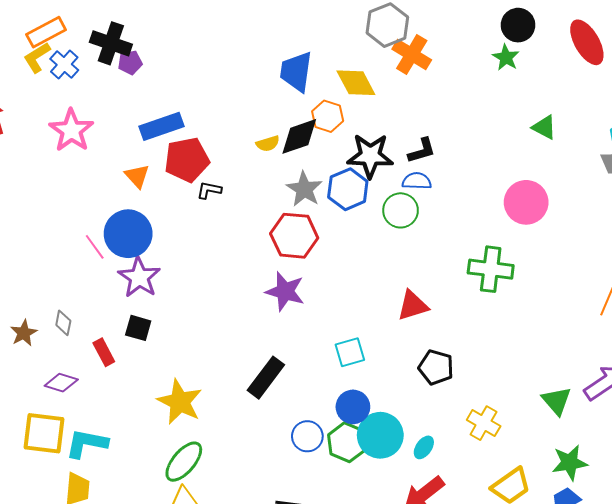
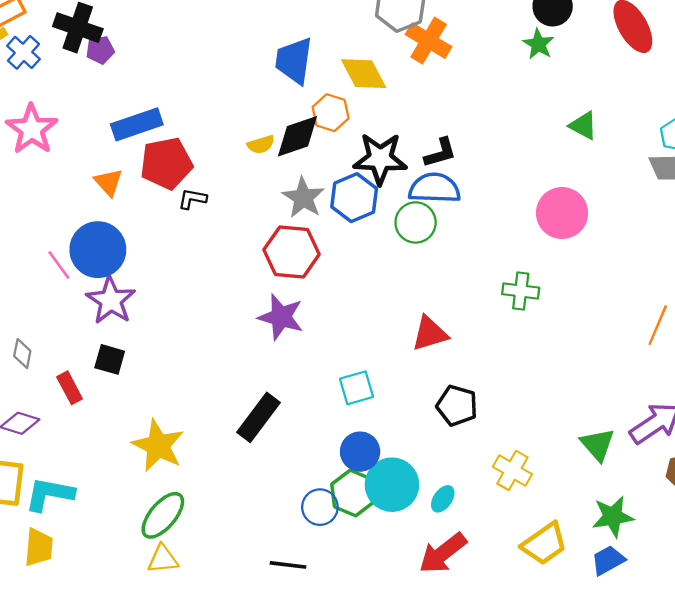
blue semicircle: (417, 181) -> (434, 188), size x1.5
green cross: (491, 269) -> (521, 291), size x0.7
blue circle: (307, 436) -> (320, 507), moved

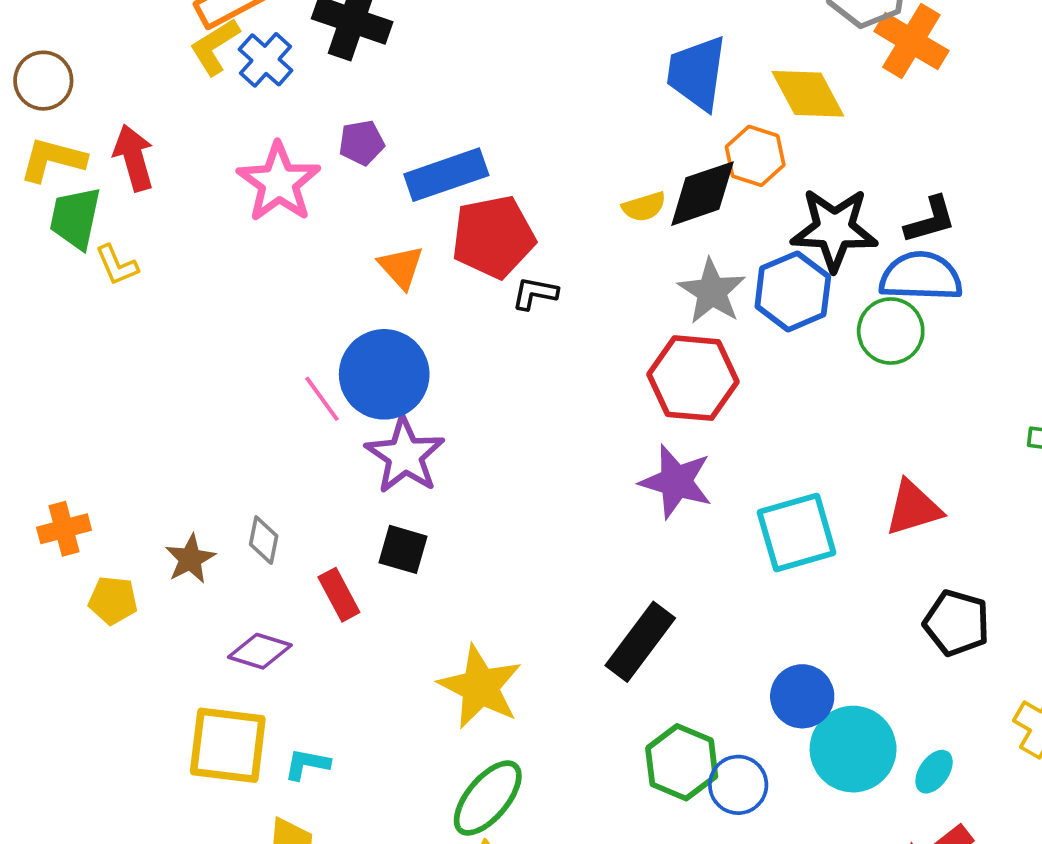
purple pentagon: (100, 50) -> (362, 143), moved
cyan square: (357, 388) -> (797, 533), moved, size x1.4
green hexagon: (353, 493) -> (682, 762), moved
cyan L-shape: (49, 494) -> (307, 764), size x0.6

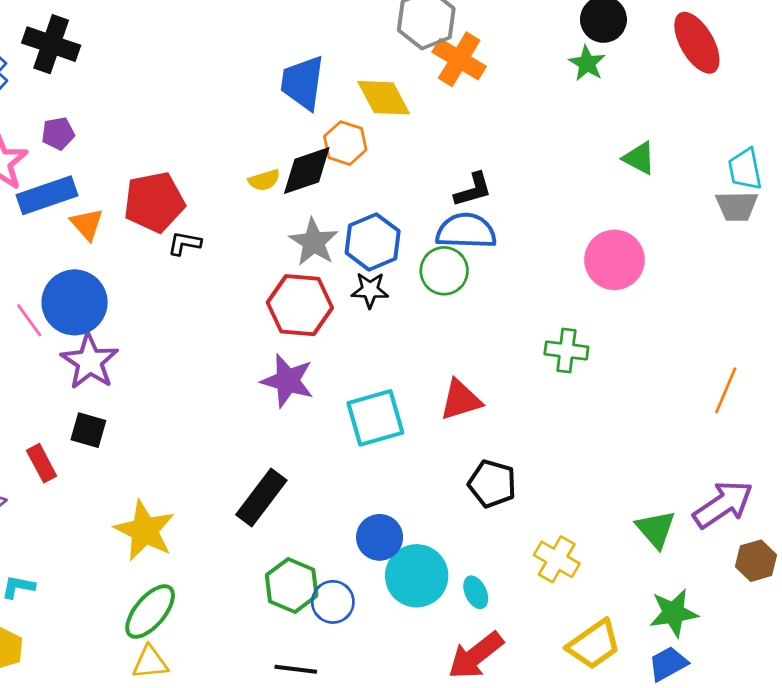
blue rectangle: (446, 175) -> (47, 195), moved
black star: (834, 229) -> (370, 290), moved, size x0.6
cyan ellipse: (934, 772) -> (476, 592), turned -60

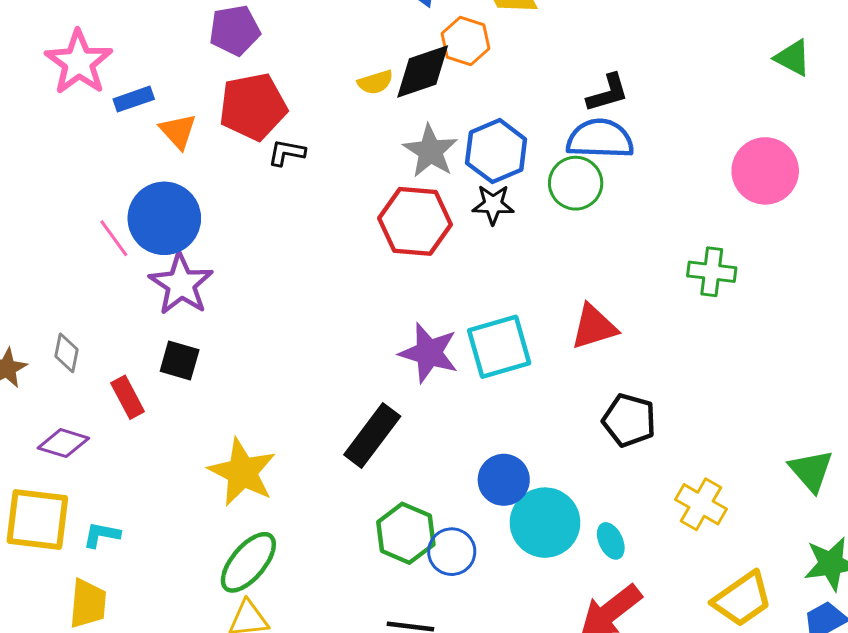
purple pentagon: (58, 133) -> (235, 30), moved, size x1.4
blue rectangle: (47, 195) -> (134, 99), size x0.6
purple star: (287, 381) -> (429, 353), moved

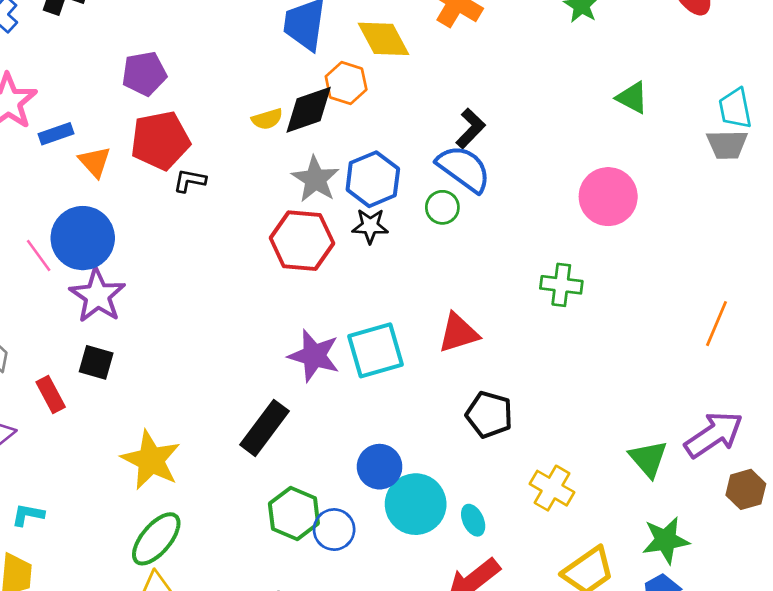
black L-shape: (608, 93) -> (470, 128), turned -30
blue semicircle: (600, 139) -> (464, 169), turned 34
green circle: (576, 183) -> (442, 207), size x0.7

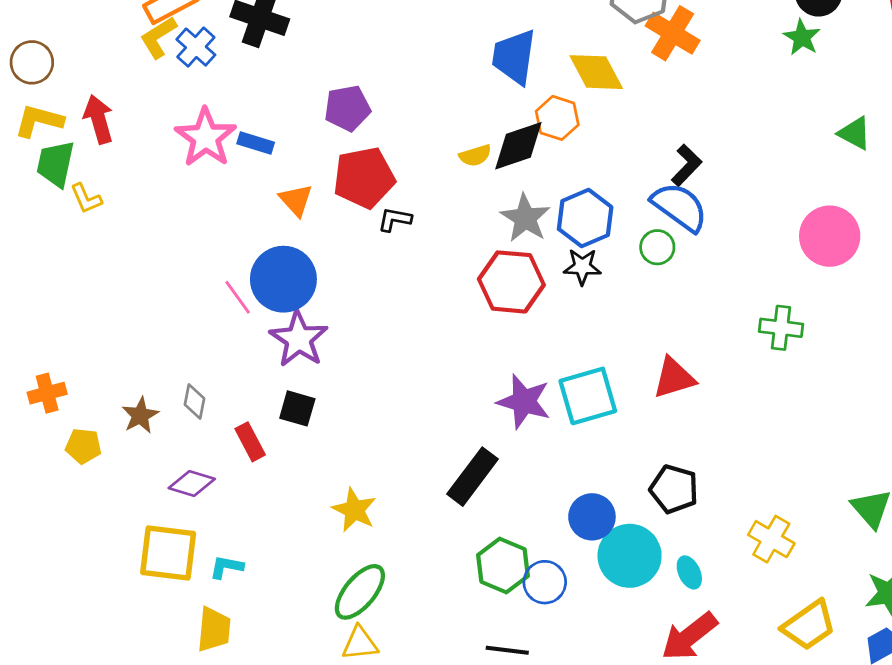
blue rectangle: (56, 134) -> (256, 143), moved, turned 36
black pentagon: (489, 415) -> (674, 489), moved
yellow star: (151, 460) -> (354, 510), size x0.7

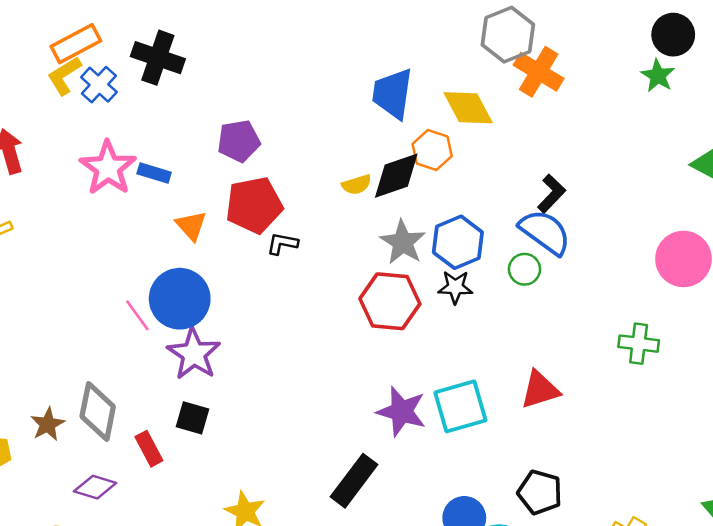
gray diamond: (194, 401) -> (98, 411), size x1.8

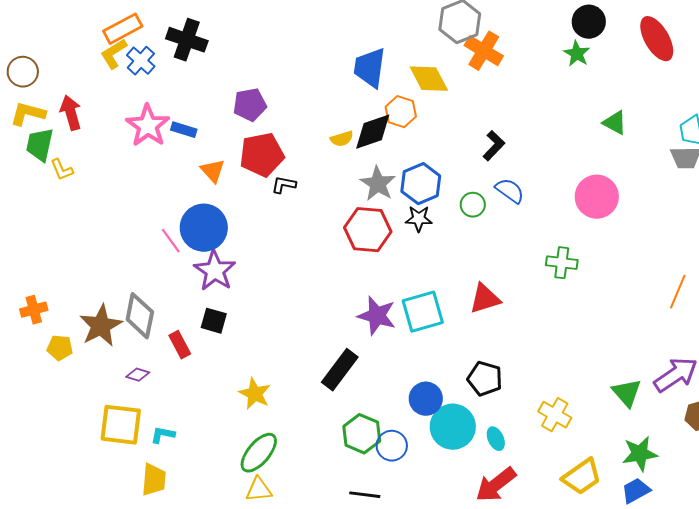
blue semicircle: (545, 232) -> (510, 191), moved, size x0.7
brown star: (48, 424) -> (101, 326), size x1.6
purple diamond: (95, 487) -> (138, 375), size x0.7

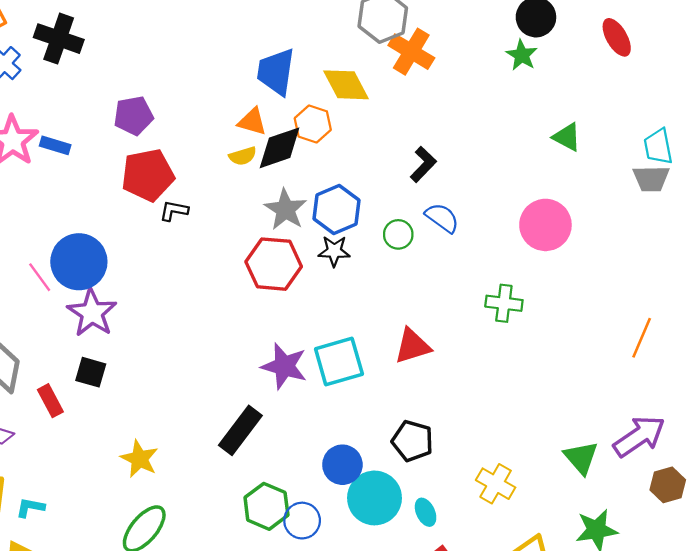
red ellipse: (657, 39) -> (617, 37), size x0.7
orange triangle: (213, 171) -> (252, 122), moved, turned -32

